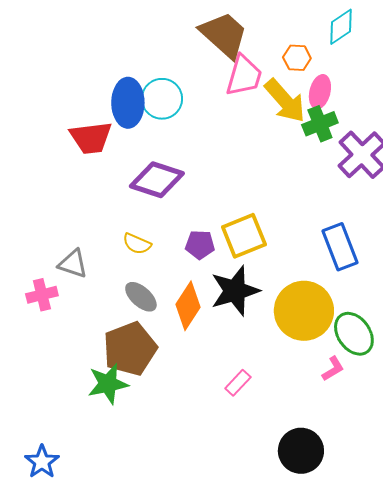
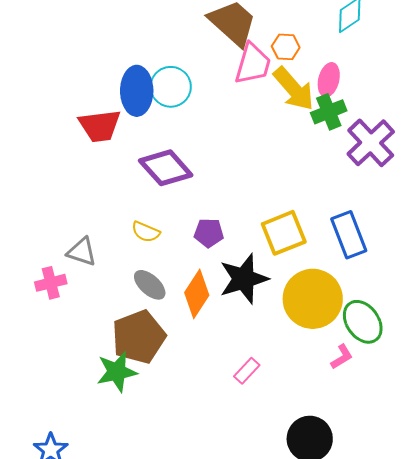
orange hexagon: (297, 58) -> (286, 47), moved
purple diamond: (157, 180) -> (166, 168), turned 30
yellow square: (244, 236) -> (284, 233), moved

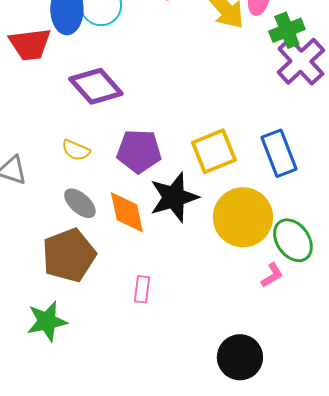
green cross: (329, 112) -> (287, 30), moved
purple pentagon: (209, 233) -> (139, 151), size x1.5
orange diamond: (197, 294) -> (127, 212), turned -45
pink rectangle: (247, 371) -> (142, 289), moved, turned -36
green star: (117, 372) -> (47, 321), moved

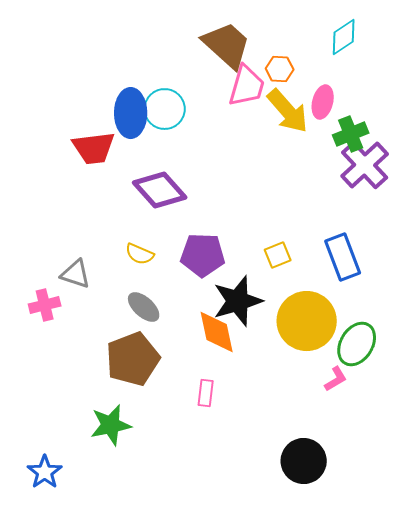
yellow square: (214, 151) -> (278, 255), size x0.6
orange diamond: (127, 212) -> (217, 332), moved
green ellipse: (293, 240) -> (357, 344), turned 66

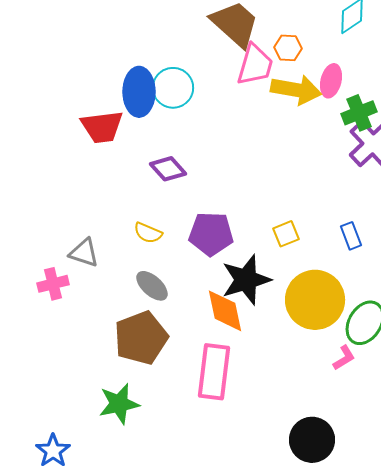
yellow arrow: (288, 111) -> (296, 90), turned -39
purple diamond: (160, 190) -> (168, 169), size x0.7
blue rectangle: (343, 257) -> (351, 236), size x0.6
pink rectangle: (206, 393) -> (214, 372), size x2.0

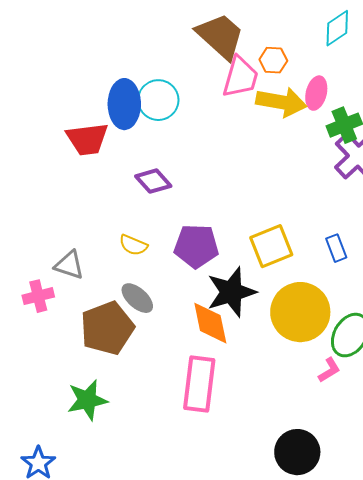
yellow square: (286, 234) -> (271, 246), size x1.6
brown pentagon: (141, 338) -> (107, 328), moved
green star: (119, 404) -> (87, 400), moved

